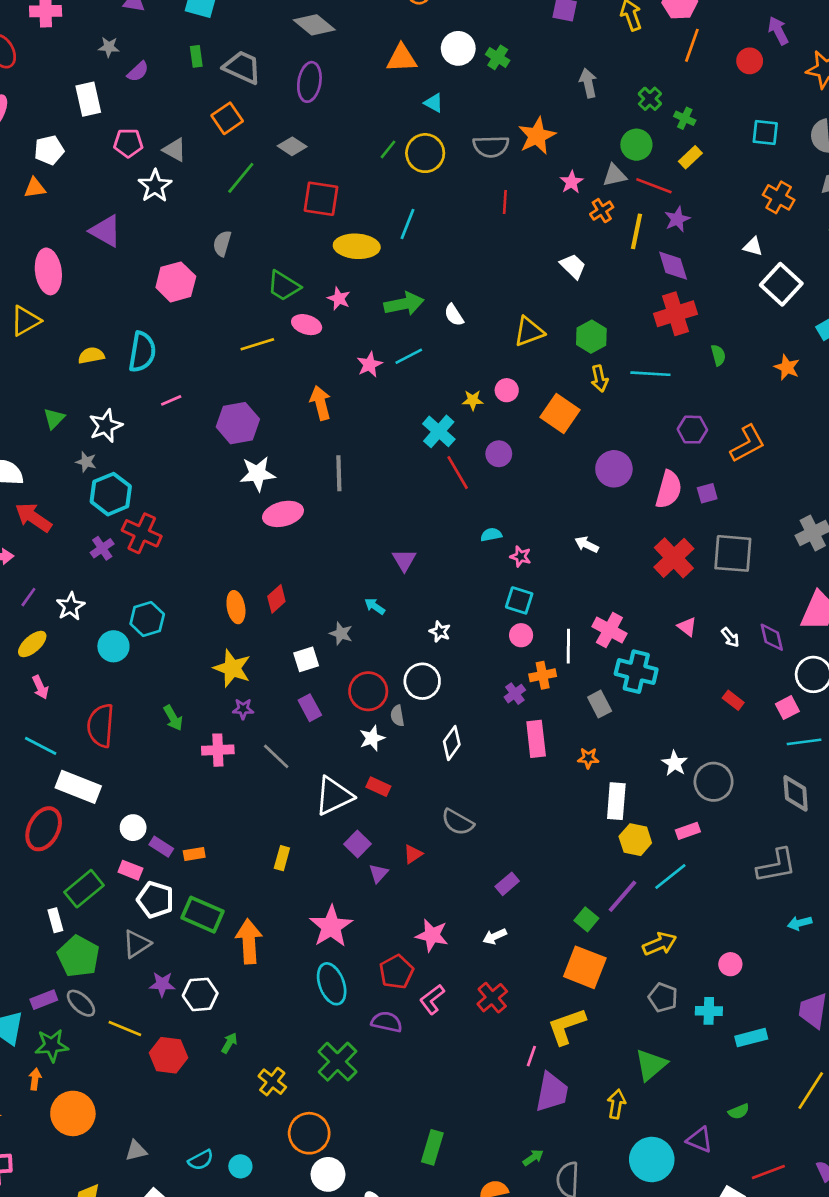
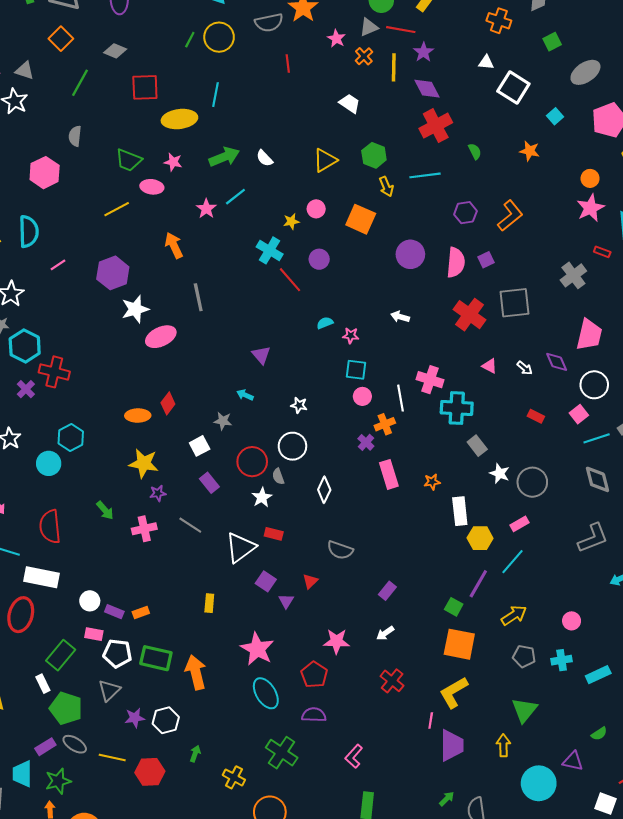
orange ellipse: (236, 607) -> (138, 416), turned -70
gray rectangle: (600, 704) -> (477, 446), moved
pink L-shape: (432, 999) -> (354, 756), moved

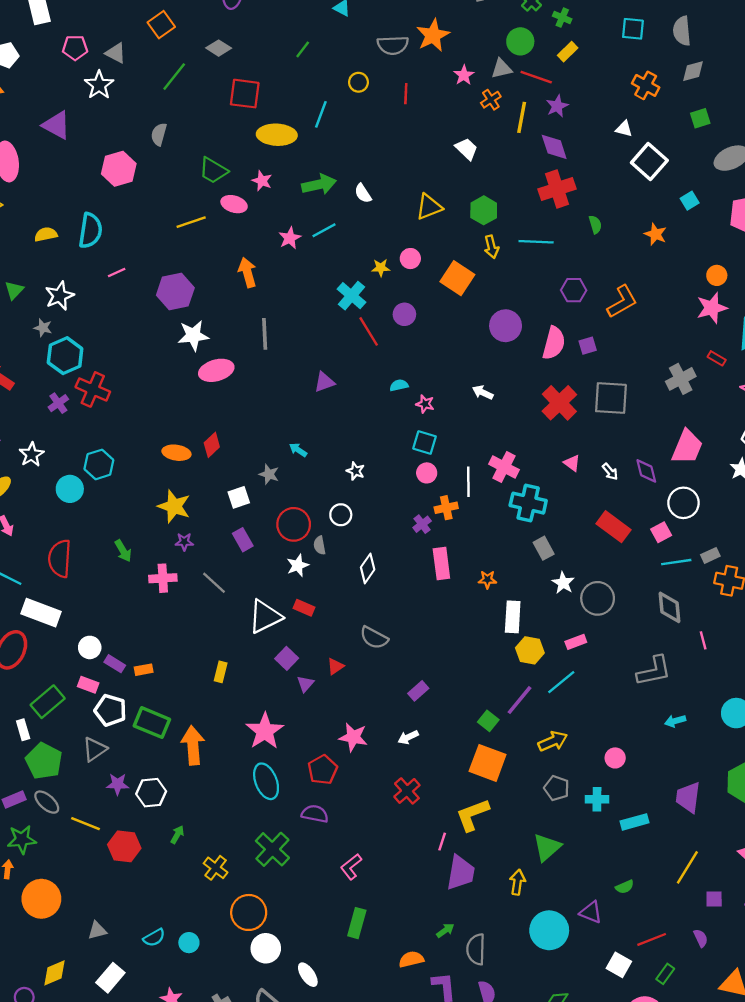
yellow circle: (219, 37) -> (358, 82), moved, size x0.6
purple triangle: (261, 355) -> (324, 382), moved, turned 42
red rectangle: (536, 416) -> (614, 527), size x1.8
white circle: (292, 446) -> (341, 515), size x0.7

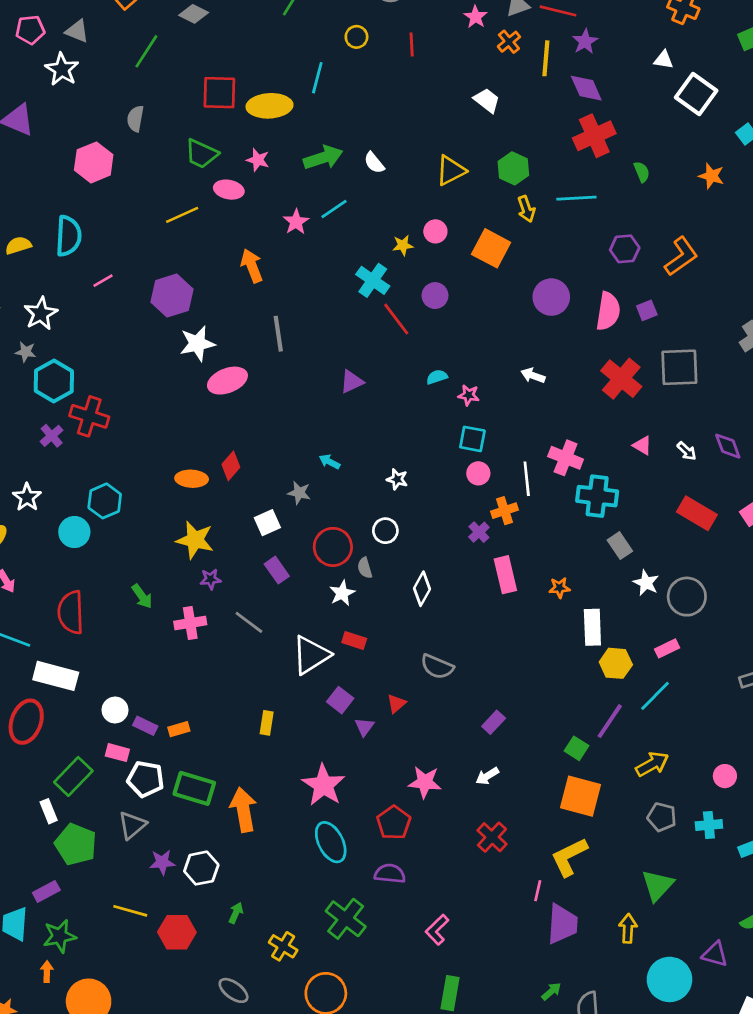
red square: (245, 94) -> (219, 93), moved
gray ellipse: (47, 802) -> (234, 990), moved

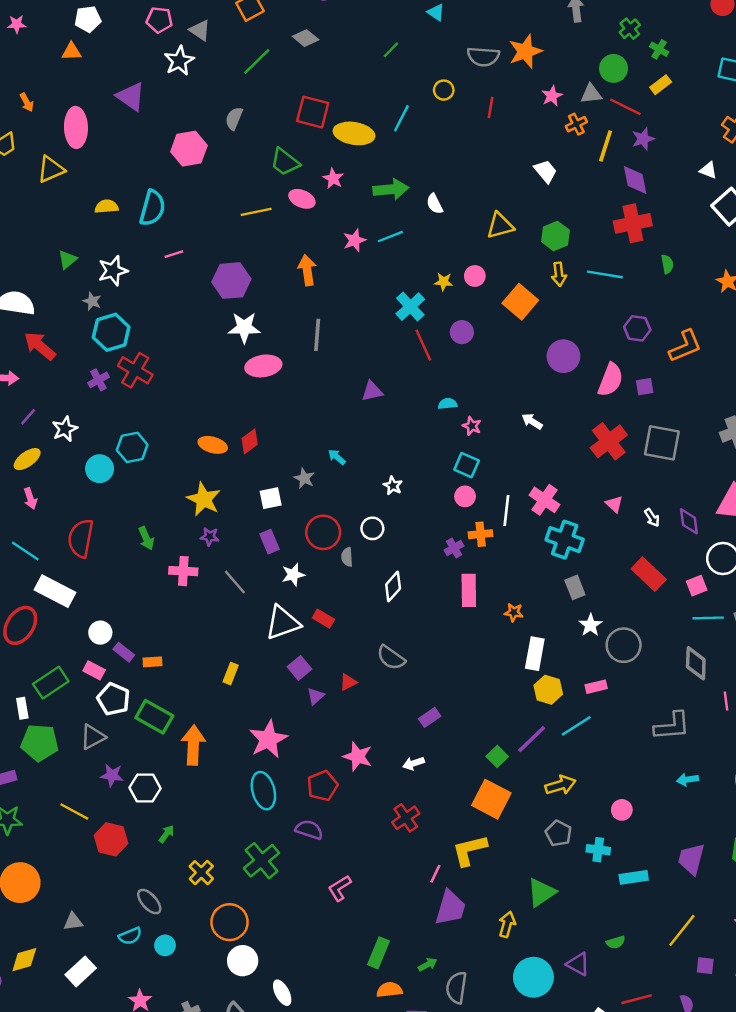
white star: (342, 593) -> (293, 575), moved
green pentagon: (76, 844) -> (40, 743), turned -30
green rectangle: (450, 993) -> (379, 953), moved

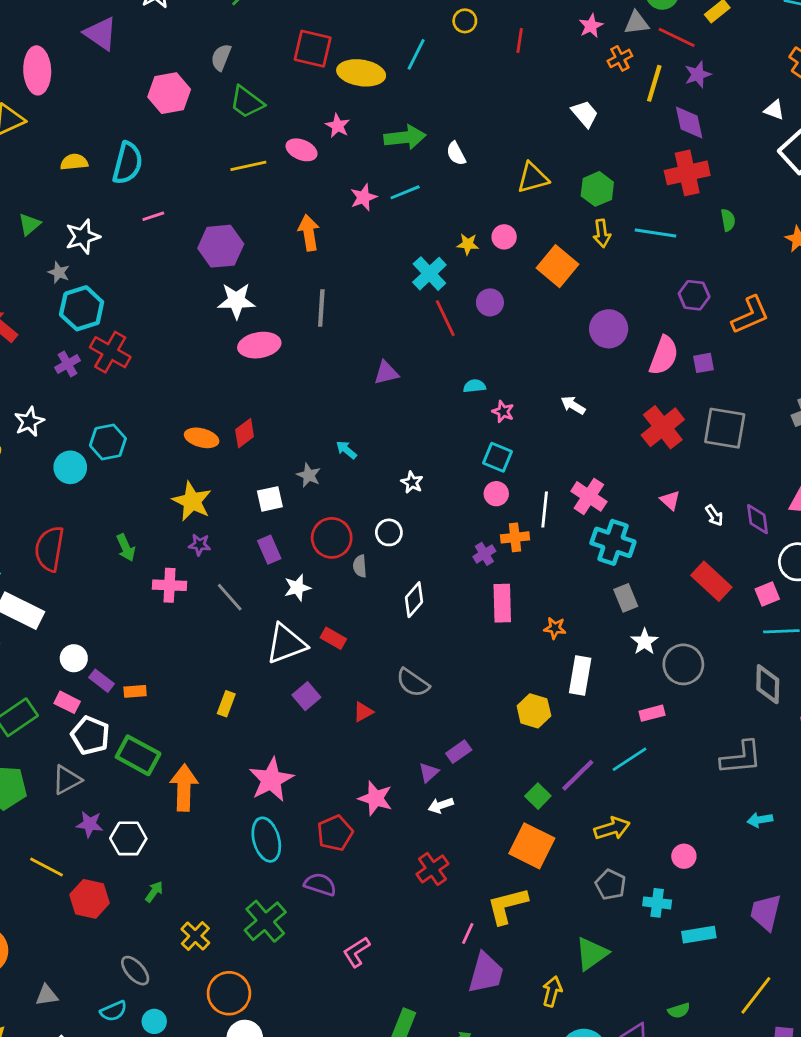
green trapezoid: (285, 162) -> (247, 102), moved
yellow hexagon: (548, 690) -> (534, 711), moved
purple triangle: (315, 696) -> (429, 773), moved

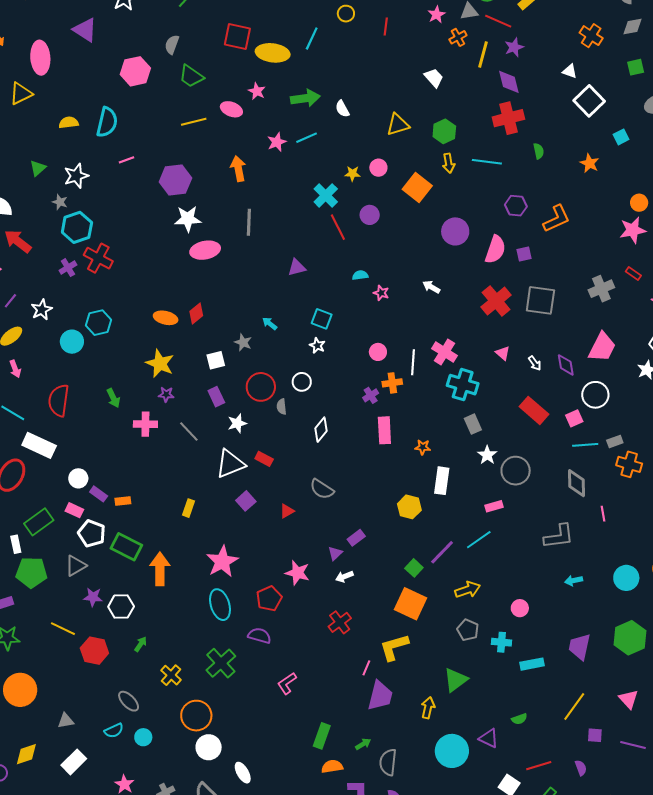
cyan square: (498, 457) -> (322, 319), moved

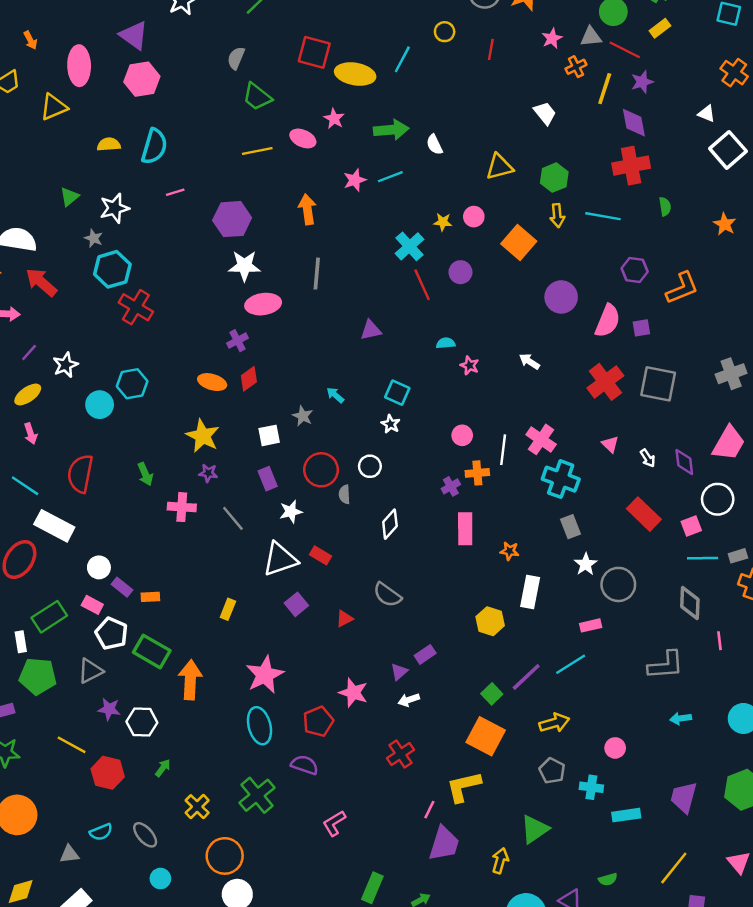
pink hexagon: (135, 71) -> (142, 79), moved
purple cross: (68, 268) -> (237, 341), moved
cyan semicircle: (114, 731) -> (101, 832), moved

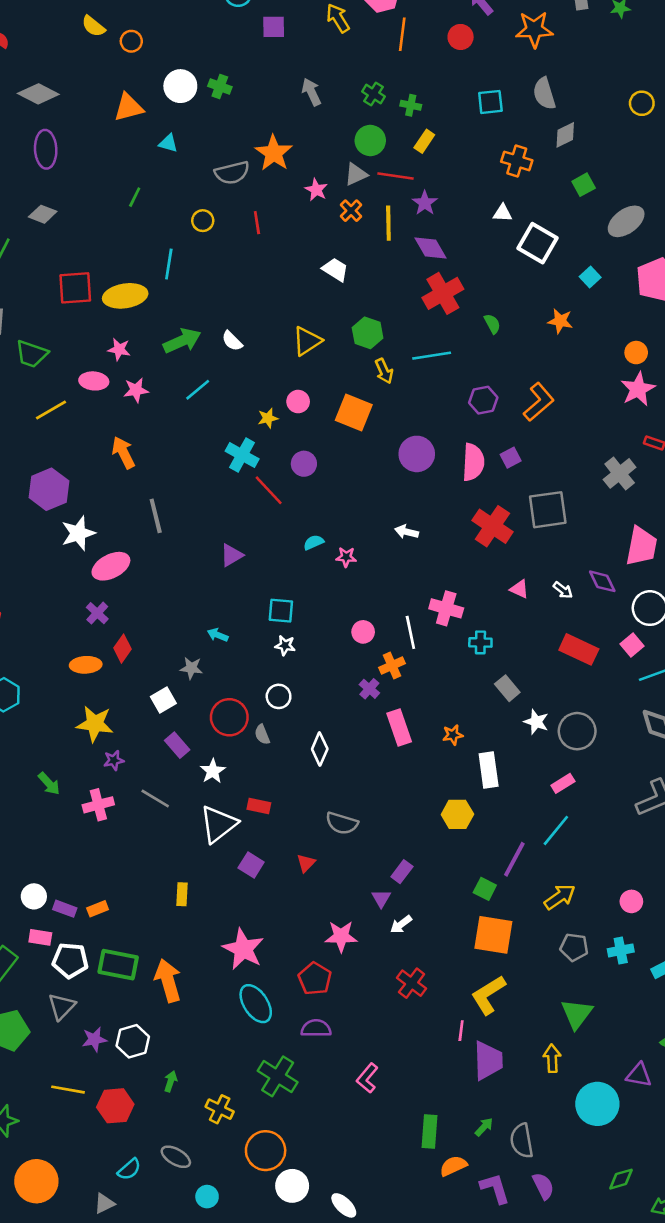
pink star: (355, 180) -> (136, 390), moved, turned 30
cyan cross: (561, 479) -> (480, 642), size x0.6

